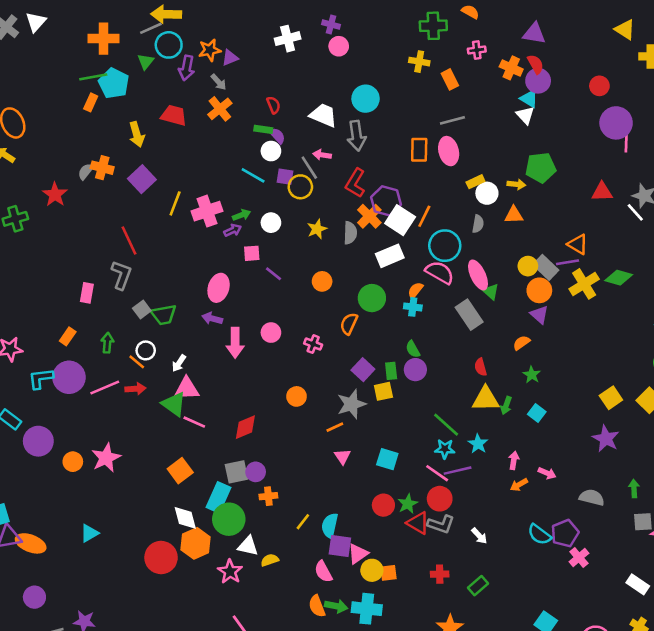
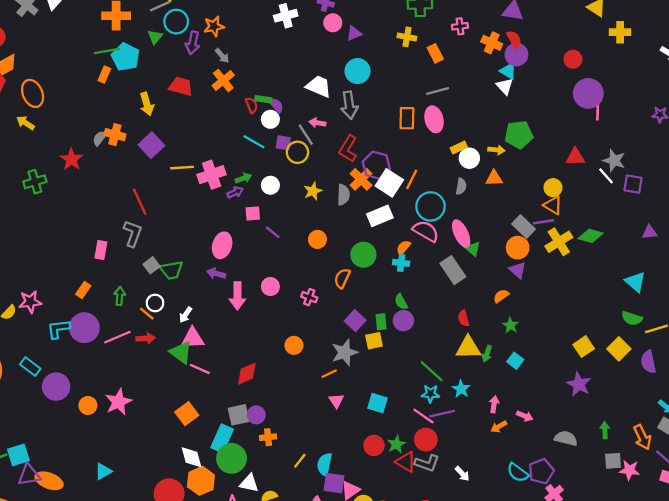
purple triangle: (230, 58) -> (354, 33), moved
red semicircle: (273, 105) -> (252, 105), moved
yellow line: (175, 203) -> (182, 168), turned 65
yellow circle: (528, 266) -> (553, 188), moved

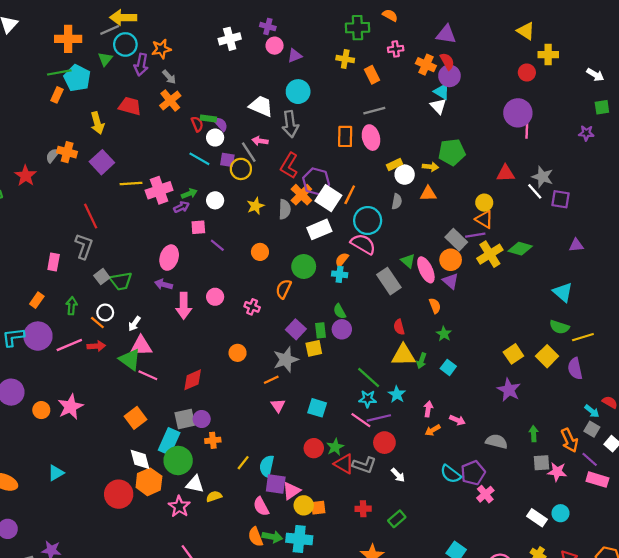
red circle: (573, 59) -> (527, 72), moved
pink ellipse: (461, 234) -> (426, 270), moved
orange semicircle: (501, 296) -> (435, 306), turned 104
red circle: (426, 440) -> (384, 443), moved

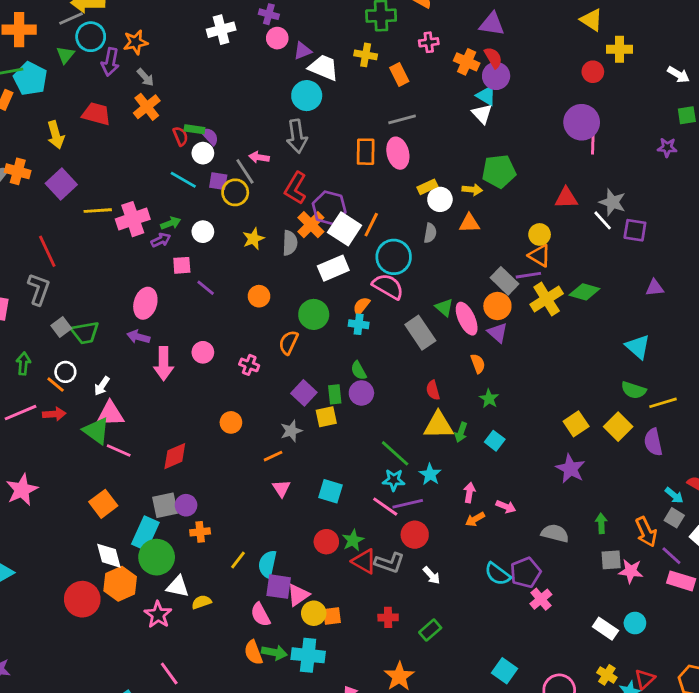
white trapezoid: (261, 106) -> (324, 68), moved
gray star: (286, 360) -> (291, 431), size x0.7

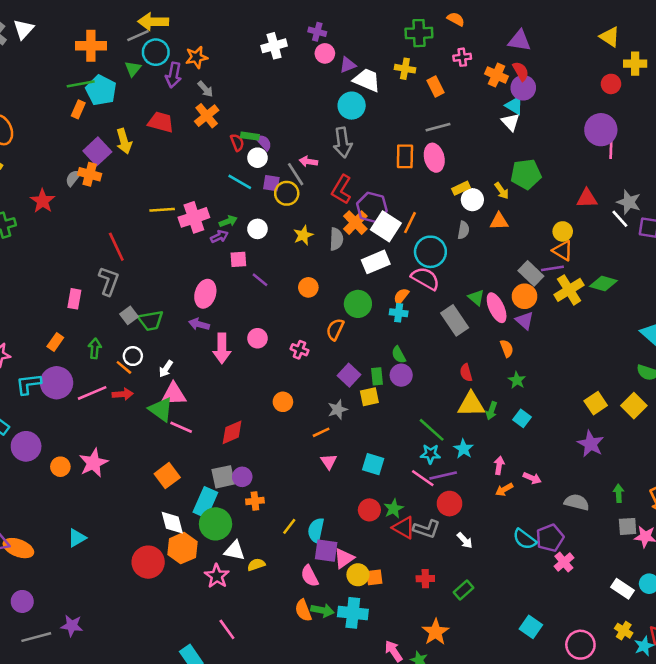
purple square: (61, 184) -> (97, 151), moved
yellow arrow: (472, 190) -> (502, 191), turned 48

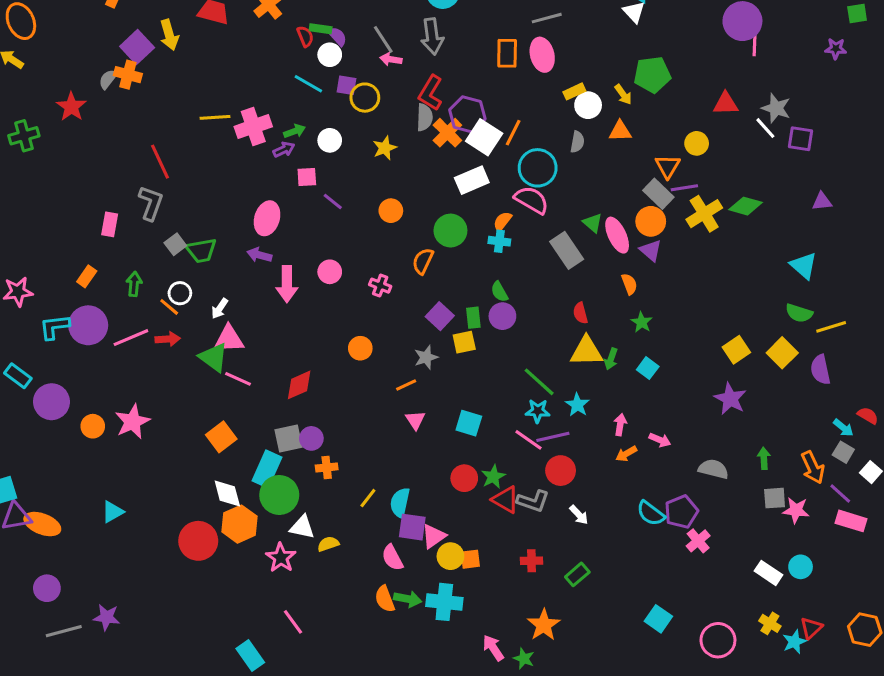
gray line: (296, 174) -> (383, 39), moved
gray semicircle: (336, 239) -> (424, 117), moved
orange triangle: (563, 251) -> (668, 166), moved, turned 30

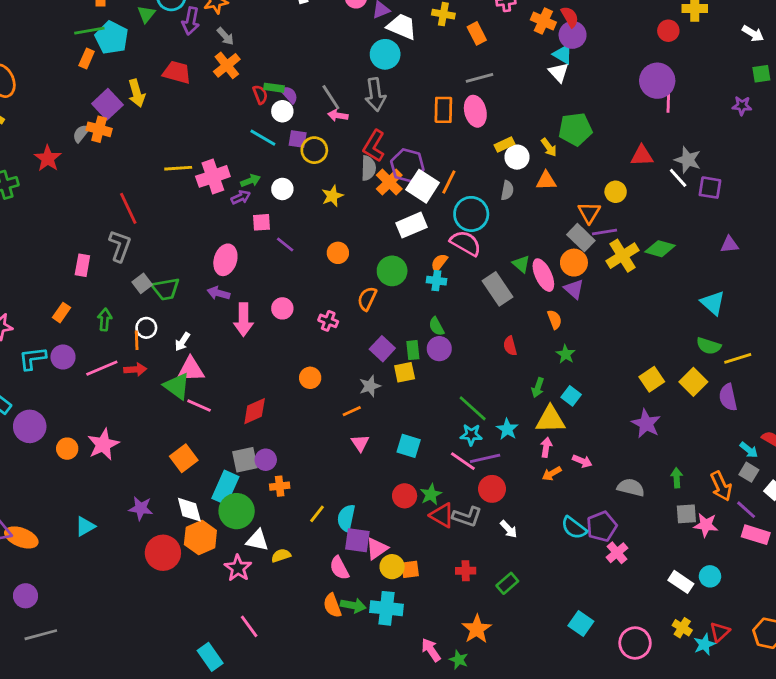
orange line: (169, 307) -> (137, 340), turned 48
purple circle: (88, 325) -> (63, 357), size x0.7
yellow triangle: (587, 351) -> (550, 419), moved
purple star: (107, 617) -> (141, 508), moved

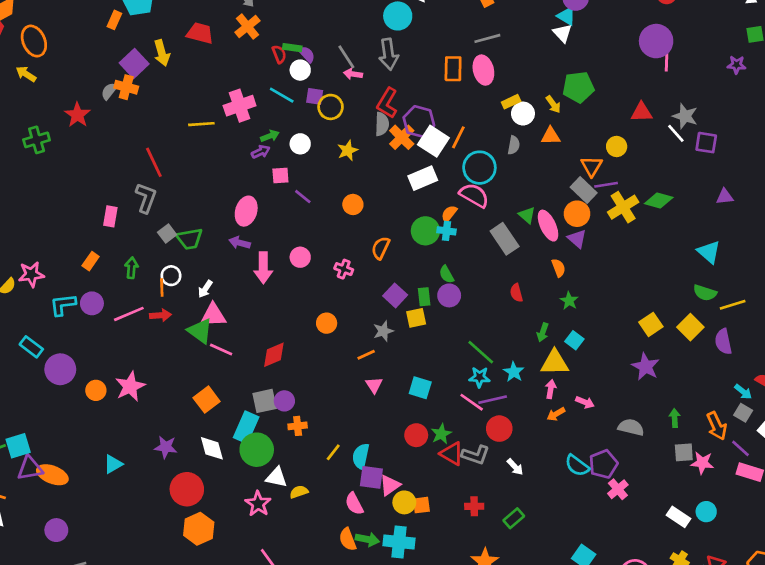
pink cross: (213, 176) -> (240, 106), moved
green circle: (392, 271) -> (425, 231), moved
orange hexagon: (200, 537) -> (199, 529), moved

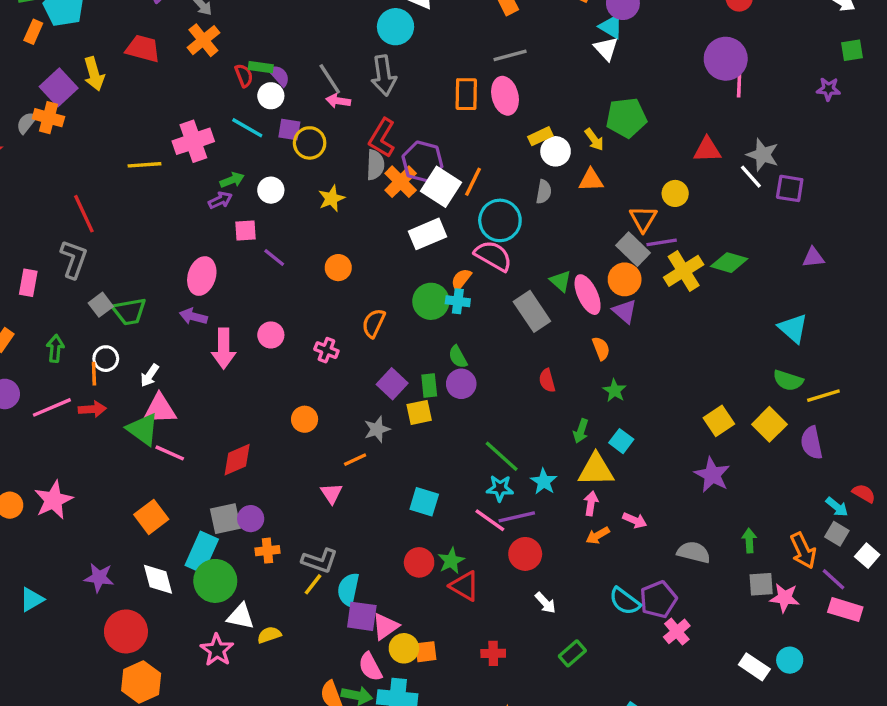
pink triangle: (374, 385) -> (331, 493), moved
gray L-shape: (476, 455) -> (320, 561), moved
pink semicircle: (354, 504) -> (370, 667), moved
green rectangle: (514, 518) -> (572, 653), moved

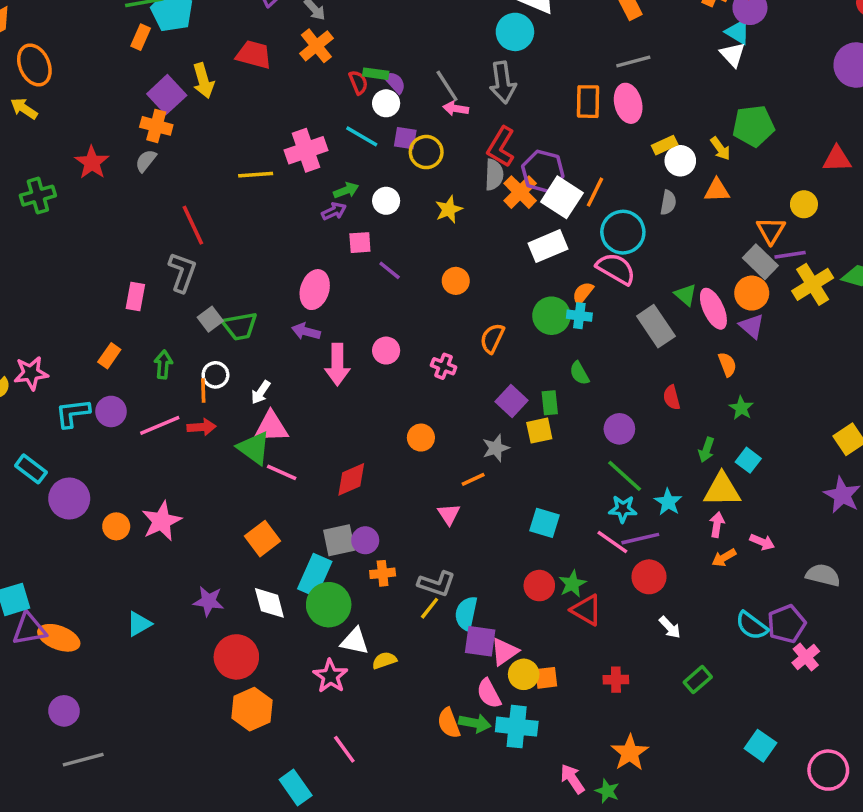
gray semicircle: (27, 123) -> (146, 161), moved
purple circle: (461, 384) -> (619, 429), moved

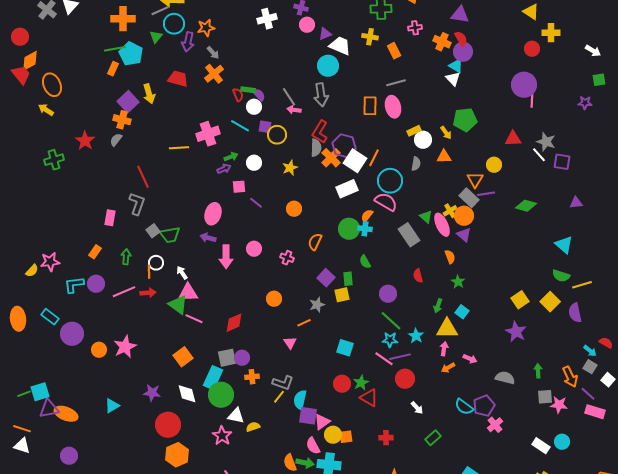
yellow cross: (813, 284) -> (450, 211), moved, size x0.6
white arrow: (261, 392) -> (182, 273), turned 112

